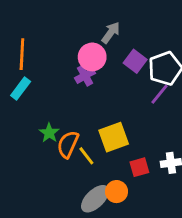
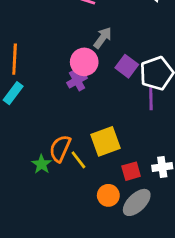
purple line: (159, 94) -> (151, 99), turned -40
green star: (49, 133) -> (42, 164), moved
gray ellipse: (95, 199) -> (137, 202), moved

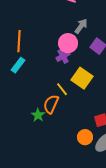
yellow square: (105, 141) -> (82, 78), moved, turned -35
yellow line: (78, 160) -> (62, 89), moved

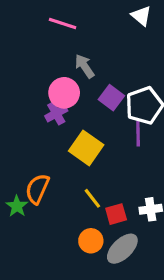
gray arrow: (81, 26) -> (85, 66), turned -70
yellow line: (62, 89) -> (92, 198), moved

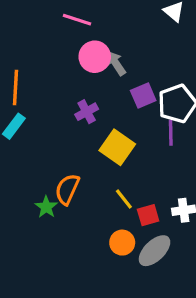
pink line: (63, 24) -> (77, 20), moved
pink circle: (64, 93) -> (95, 57), moved
purple square: (111, 98) -> (143, 96), turned 30

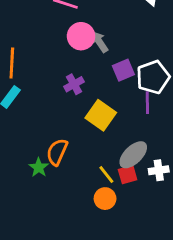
yellow line: (124, 199) -> (106, 175), moved
gray ellipse: (155, 251) -> (133, 155), moved

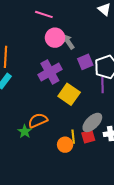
purple cross: (74, 84) -> (50, 72), size x1.6
orange semicircle: (57, 152) -> (38, 120), turned 42
yellow line: (106, 175) -> (73, 137), turned 32
orange circle: (105, 199) -> (65, 145), moved

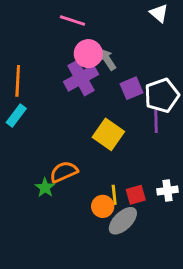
purple cross: (50, 72) -> (81, 78), moved
gray ellipse: (92, 122) -> (123, 221), moved

